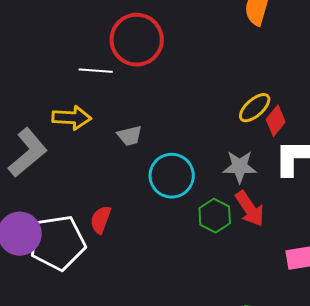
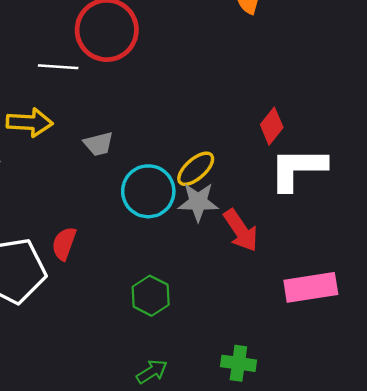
yellow ellipse: (255, 108) -> (196, 169), moved
gray star: (240, 167) -> (198, 202), moved
green hexagon: (215, 216) -> (151, 296), moved

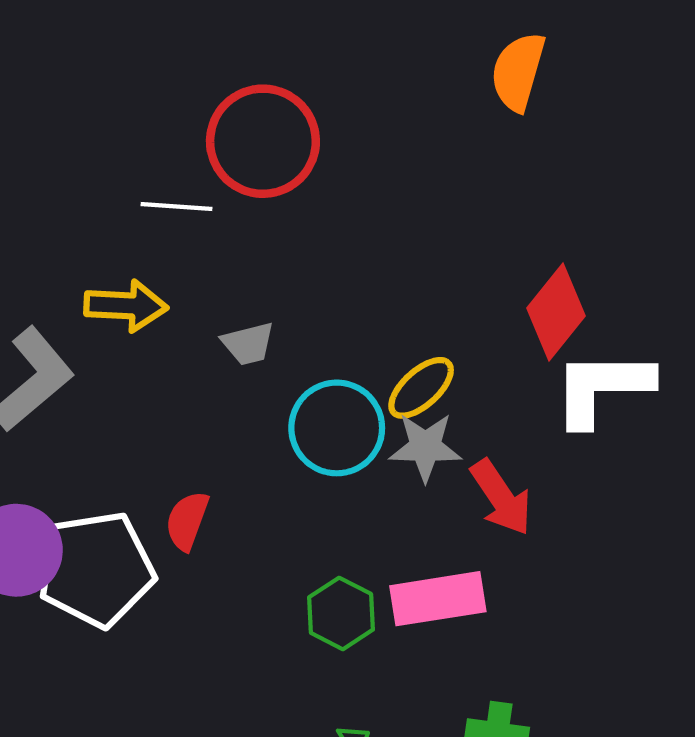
red diamond: (272, 126) -> (556, 312), size x1.4
pink rectangle: (311, 287) -> (438, 599), moved

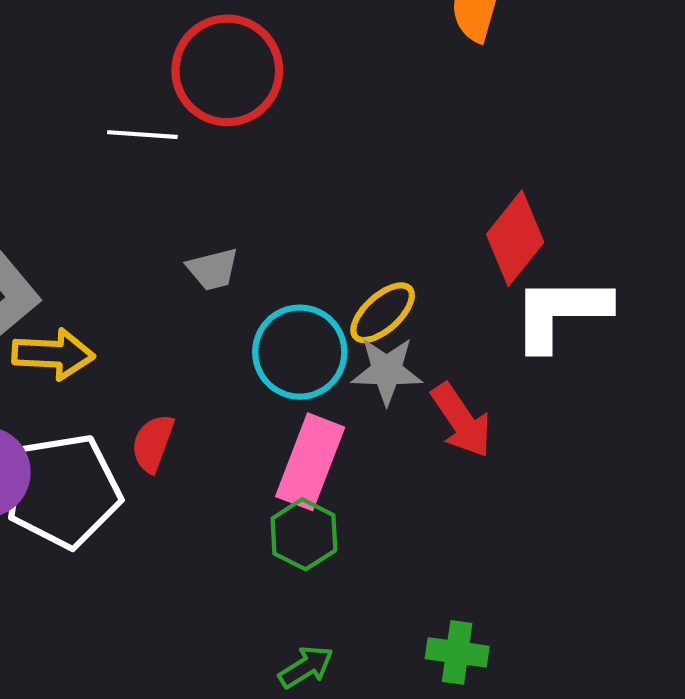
yellow arrow: (126, 306) -> (53, 354), moved
pink rectangle: (438, 599) -> (310, 462), moved, turned -60

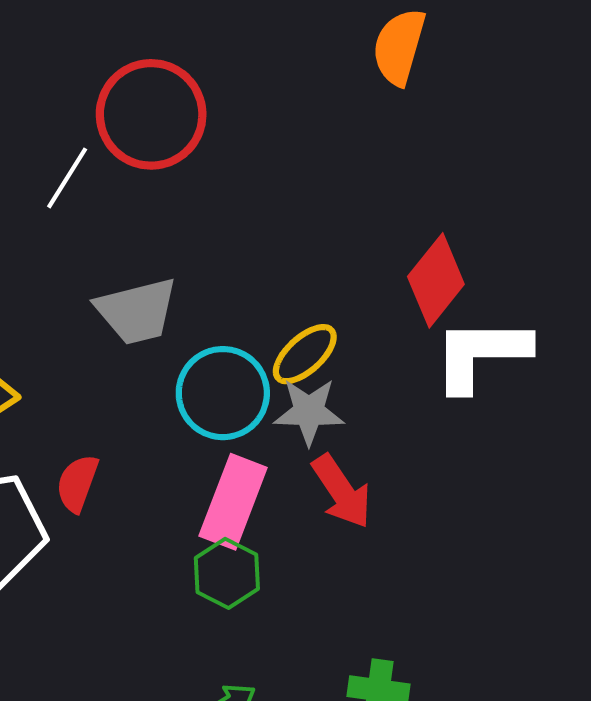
white line: (142, 135) -> (67, 178), turned -62
gray trapezoid: (213, 269) -> (137, 311), size x1.6
red arrow: (461, 420) -> (342, 491), moved

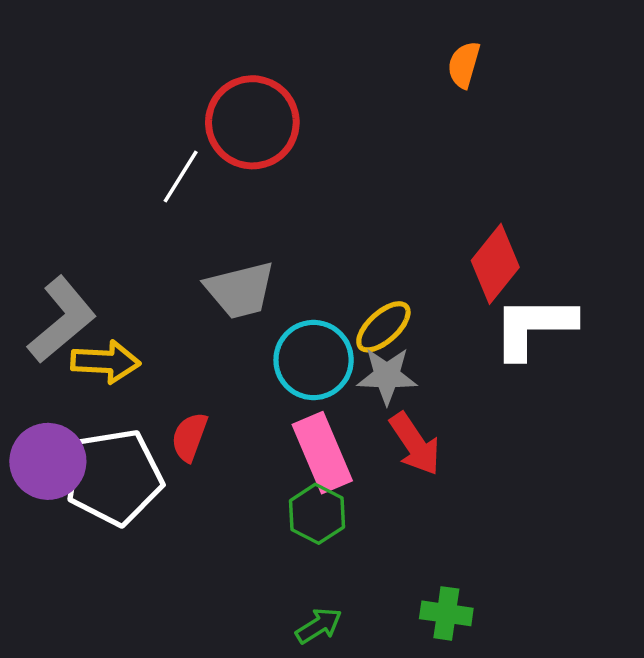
orange semicircle: (399, 47) -> (464, 65), size x0.7
pink rectangle: (233, 502) -> (322, 453), turned -44

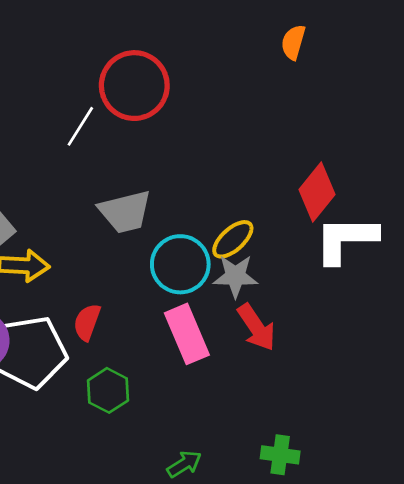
green hexagon: (317, 514) -> (108, 390), moved

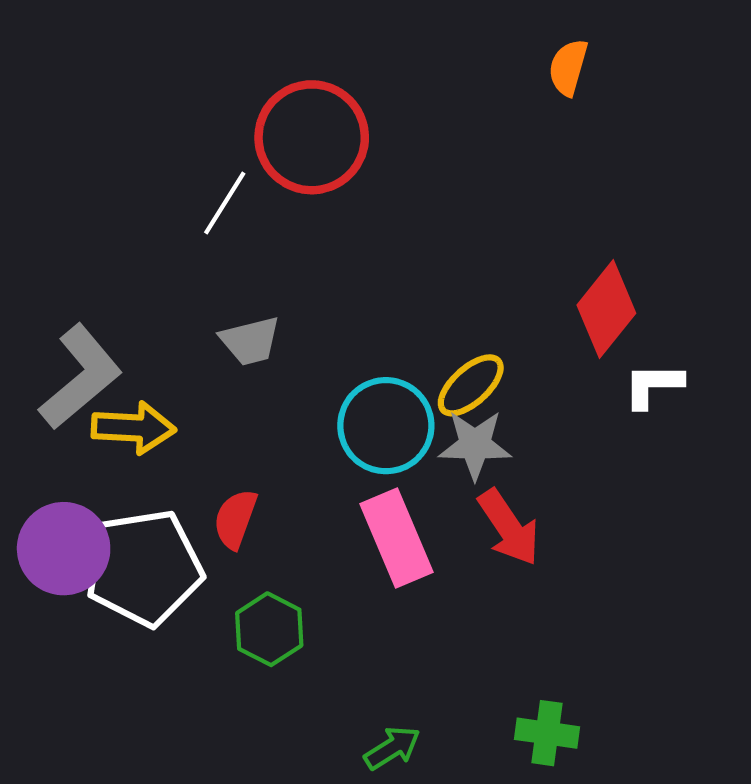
gray trapezoid: (125, 212) -> (250, 341), moved, size x0.7
white L-shape: (346, 239) -> (653, 385), size x0.6

